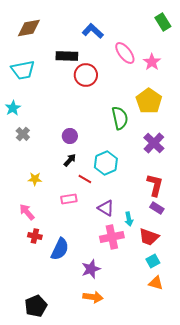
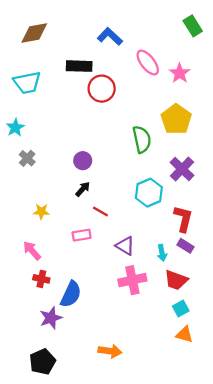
cyan hexagon: (106, 163) -> (149, 193), moved
cyan arrow: (129, 219) -> (162, 253), moved
purple star: (91, 269) -> (51, 318), moved

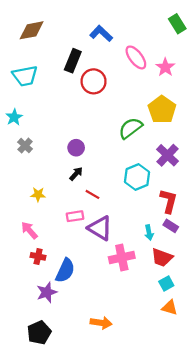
black rectangle: (79, 66) -> (73, 61), turned -70
green semicircle: (142, 139) -> (130, 128), turned -115
purple triangle: (125, 246) -> (100, 228), moved, size x1.4

